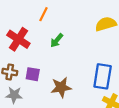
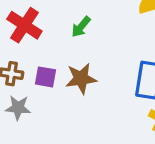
brown star: (61, 87) -> (81, 79), moved

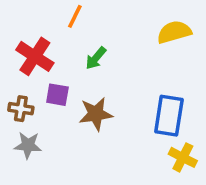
purple square: (45, 77) -> (57, 95), moved

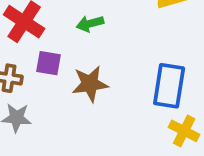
green arrow: (96, 58) -> (90, 24), turned 35

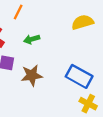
blue rectangle: (169, 86) -> (79, 76), turned -70

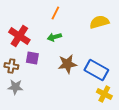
orange line: (18, 12) -> (55, 13), moved
brown star: (32, 75) -> (67, 64), moved

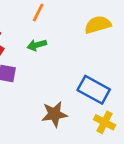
brown star: (67, 64) -> (54, 114), moved

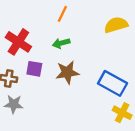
brown star: (54, 114) -> (67, 72), moved

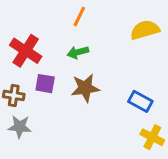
blue rectangle: (112, 83) -> (140, 101), size x0.7

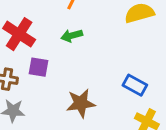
brown star: (85, 88) -> (81, 103), moved

